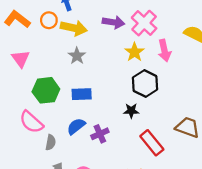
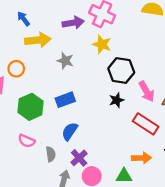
orange circle: (49, 20) -> (16, 69), moved
pink arrow: (164, 50) -> (146, 91), moved
gray star: (77, 56) -> (65, 61), moved
pink semicircle: (31, 122) -> (26, 141), size x0.7
purple cross: (100, 134) -> (79, 158), moved

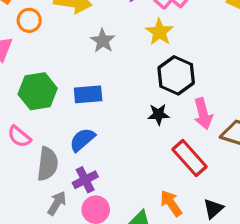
orange circle: (16, 69) -> (29, 20), moved
gray semicircle: (51, 154) -> (48, 164), size x1.5
orange arrow: (141, 158) -> (171, 203), turned -138

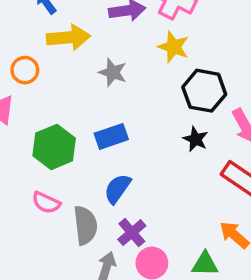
black star: (159, 114) -> (196, 139), turned -30

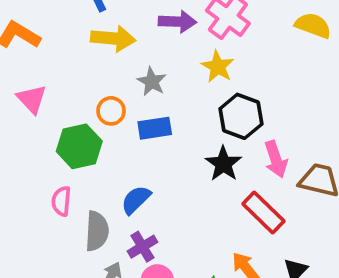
orange circle: (25, 70) -> (111, 111), moved
blue rectangle: (111, 136) -> (155, 128), moved
black star: (196, 139) -> (223, 164), size x1.4
pink semicircle: (46, 203) -> (61, 201), turned 60

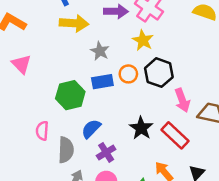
orange circle: (111, 111) -> (128, 74), moved
green hexagon: (79, 146) -> (70, 95), moved
black star: (223, 164) -> (141, 128), moved
purple cross: (142, 247) -> (106, 152), moved

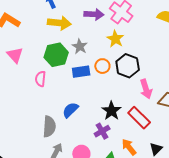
green hexagon: (70, 95) -> (56, 55), moved
pink semicircle: (42, 131) -> (40, 79), moved
purple cross: (106, 152) -> (102, 131), moved

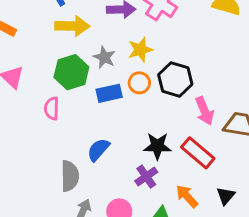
yellow star: (115, 39) -> (140, 50), moved, turned 30
black star: (111, 111) -> (157, 146), turned -30

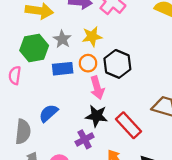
pink arrow: (205, 111) -> (97, 88), moved

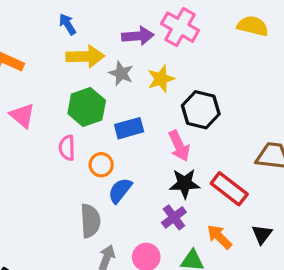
gray star: (62, 39) -> (121, 73), moved
orange circle: (88, 63) -> (101, 165), moved

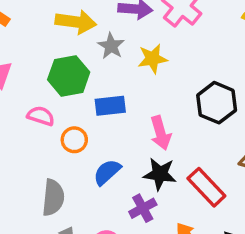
black hexagon: (201, 110) -> (217, 103), moved
pink semicircle: (67, 148) -> (41, 116), turned 100
blue semicircle: (120, 190) -> (107, 172), moved

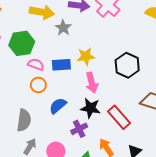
yellow star: (153, 59) -> (86, 56), moved
green hexagon: (69, 76) -> (22, 43), moved
pink semicircle: (41, 116) -> (36, 64), moved

